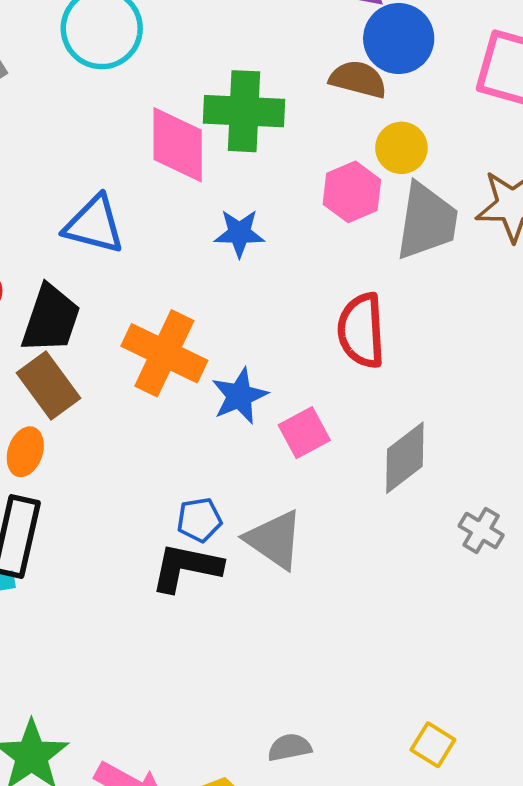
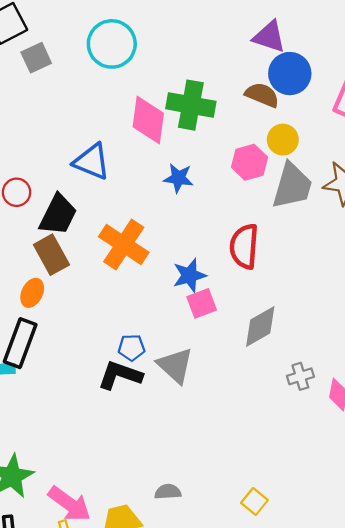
blue star: (239, 396) -> (189, 275), moved
gray cross: (481, 530) -> (300, 376), turned 35

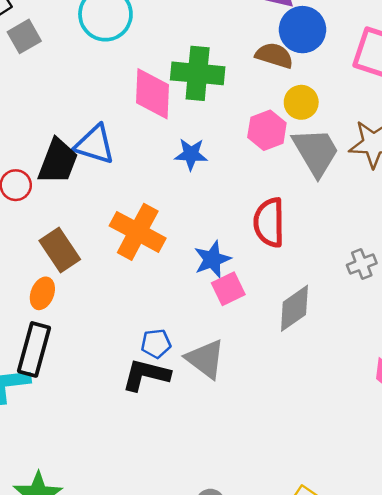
gray trapezoid: (292, 186) -> (316, 152), turned -42
black trapezoid: (58, 215) -> (58, 161), moved
gray cross: (300, 376) -> (362, 264), moved

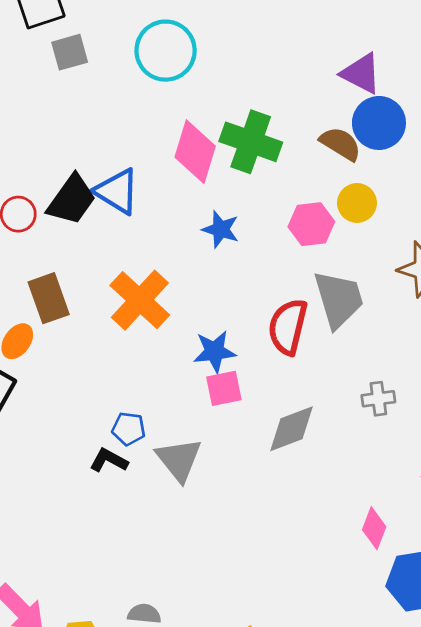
gray trapezoid: (316, 152) -> (339, 299), moved
black L-shape: (146, 375) -> (109, 460), size x0.7

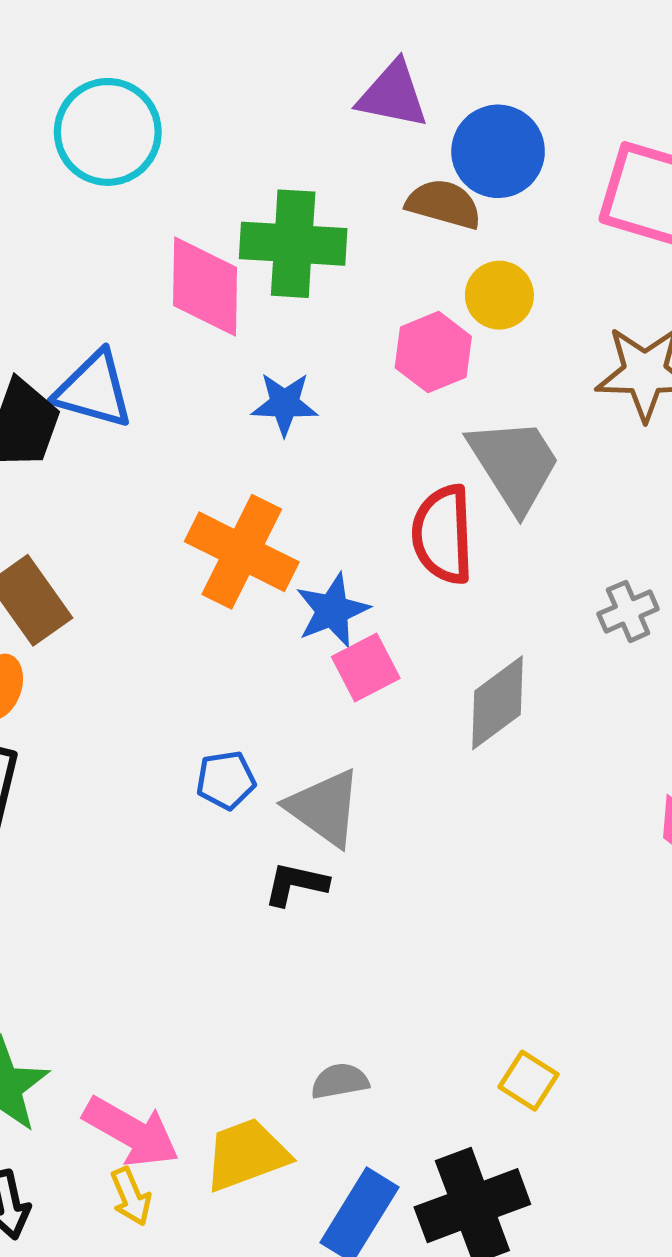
purple triangle: (361, 73) -> (393, 95), moved
orange cross: (140, 300) -> (242, 552), moved
black L-shape: (109, 460) -> (296, 884), moved

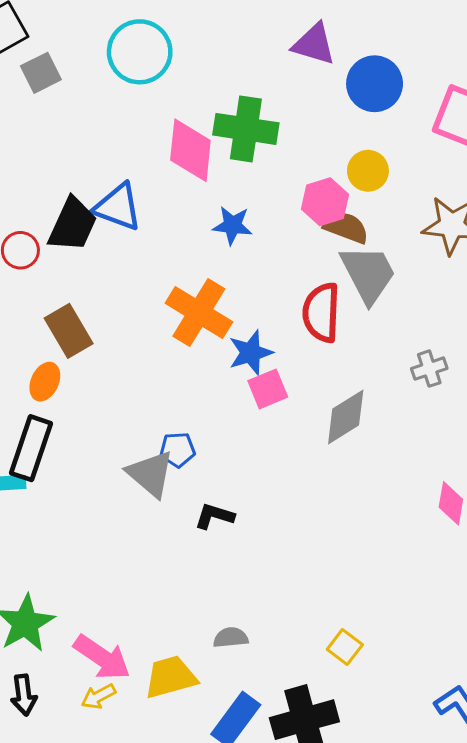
brown semicircle: (444, 204) -> (346, 227), moved
gray triangle: (324, 808) -> (151, 474), moved
yellow arrow: (131, 1196) -> (98, 696), turned 80

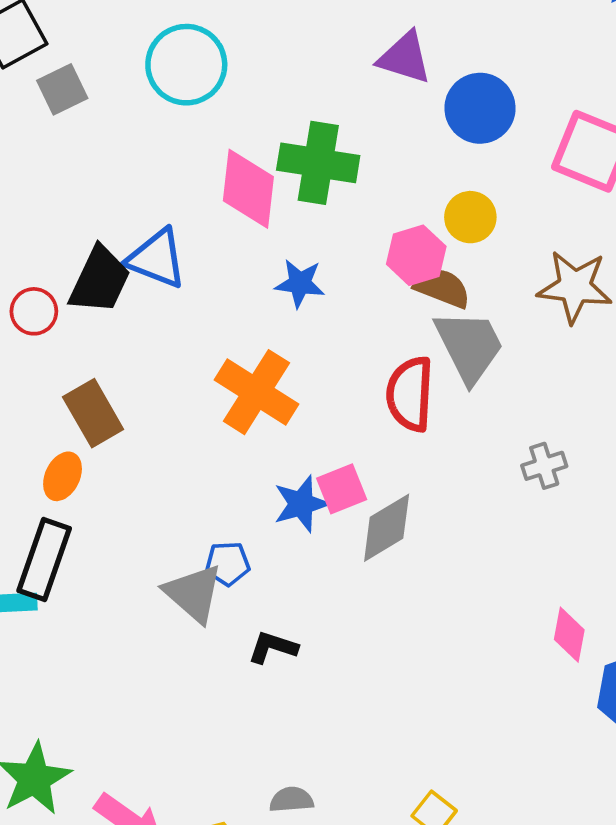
blue star: (251, 353) -> (301, 504), moved
gray diamond: (346, 417) -> (387, 528), moved

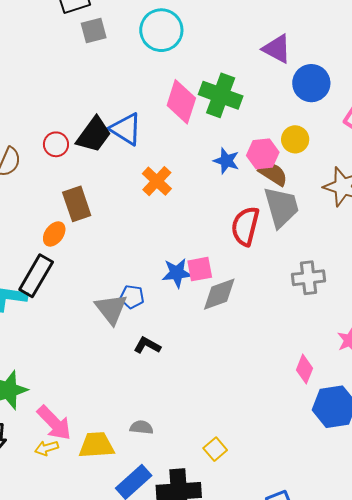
blue star: (300, 283) -> (226, 161), moved
orange cross: (257, 392) -> (157, 181), moved, size x0.7
gray cross: (544, 466) -> (309, 278), size x1.4

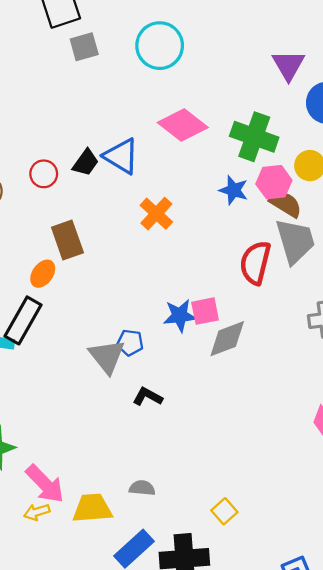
purple triangle: (277, 49) -> (288, 65), turned 32
green cross: (221, 95) -> (254, 137), moved
pink diamond: (181, 102) -> (183, 125), turned -69
black trapezoid: (94, 135) -> (86, 163), size x0.7

